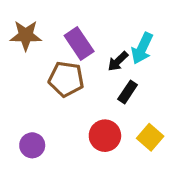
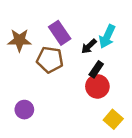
brown star: (26, 35) -> (19, 40), moved
red circle: (105, 136) -> (97, 86), moved
yellow square: (150, 137) -> (113, 119), moved

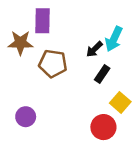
purple rectangle: (60, 33) -> (42, 21), moved, turned 35
red circle: (97, 86) -> (103, 127), moved
yellow square: (113, 119) -> (120, 102), moved

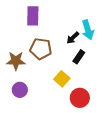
cyan arrow: (114, 39) -> (88, 30), turned -42
brown star: (20, 43) -> (16, 61), moved
yellow square: (120, 102) -> (62, 79), moved

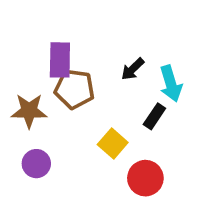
purple rectangle: (33, 16) -> (60, 60), moved
cyan arrow: (88, 30) -> (171, 84), moved
black rectangle: (79, 57) -> (154, 116), moved

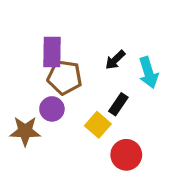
brown star: (29, 111) -> (25, 131), moved
black rectangle: (154, 116) -> (118, 104), moved
purple circle: (36, 164) -> (52, 109), moved

